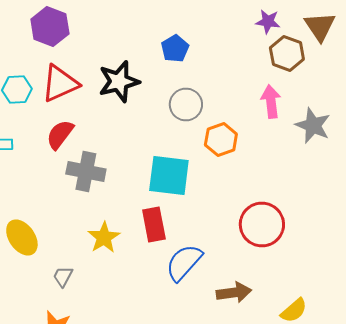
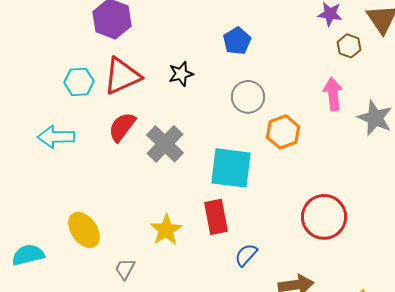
brown hexagon: (287, 54) -> (349, 46), size x0.7
black star: (119, 82) -> (181, 74), size x0.6
gray cross: (86, 172) -> (165, 144), moved, turned 33
blue semicircle: (184, 262) -> (246, 255), size x0.6

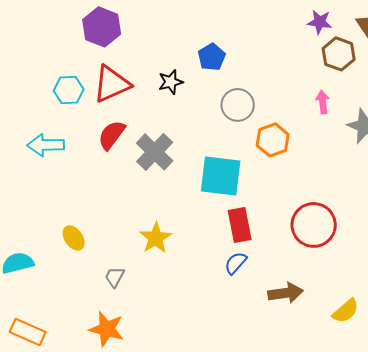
blue pentagon: (237, 41) -> (212, 57), moved
brown hexagon: (349, 46) -> (339, 54), size x1.4
pink arrow: (333, 94) -> (323, 102), size x0.7
red rectangle: (216, 217) -> (240, 225), moved
yellow ellipse: (84, 230) -> (74, 238), size x0.7

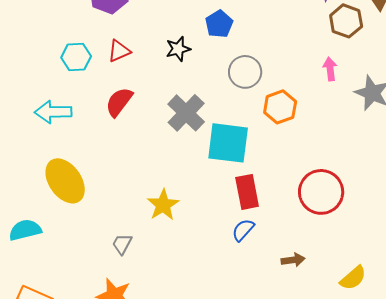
red triangle: (112, 84) -> (119, 51), size x0.6
gray cross: (155, 152) -> (186, 113), moved
yellow ellipse: (74, 238) -> (65, 181), moved, size x1.8
brown arrow: (286, 293) -> (293, 260), size x0.7

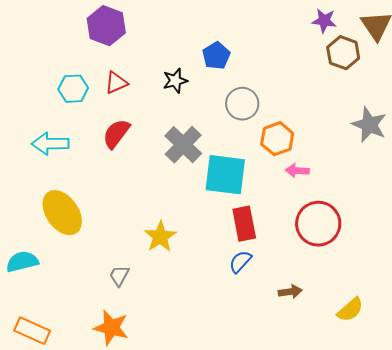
pink arrow: (330, 69) -> (297, 171), moved, turned -80

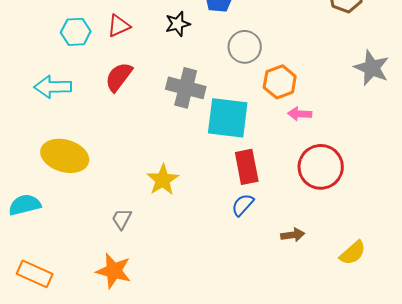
gray cross: (183, 145) -> (186, 88), turned -30
yellow ellipse: (62, 213) -> (65, 156), turned -39

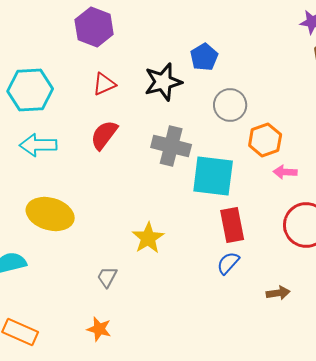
black star: (178, 24) -> (163, 82), size x1.5
cyan hexagon: (76, 32) -> (30, 90), moved, size x1.5
orange star: (114, 271) -> (99, 329), size x0.7

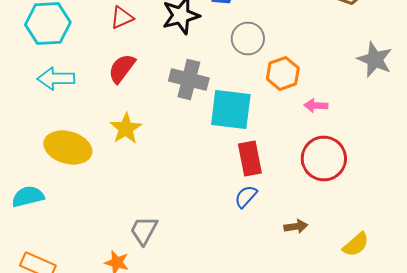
pink arrow: (285, 172) -> (316, 106), moved
yellow star: (148, 238) -> (126, 128), moved
gray trapezoid: (107, 277) -> (144, 230), moved, size x1.4

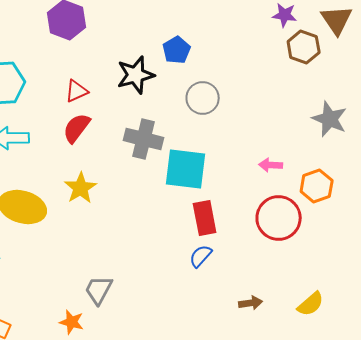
red triangle: (122, 18) -> (77, 91), moved
orange hexagon: (283, 74) -> (317, 186), moved
brown arrow: (296, 226) -> (251, 303), moved

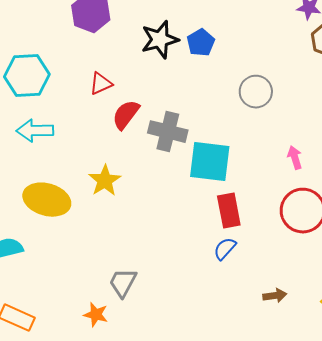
black star: (136, 75) -> (160, 40), moved
gray circle: (203, 98) -> (256, 92), moved
red semicircle: (77, 128) -> (126, 115), moved
pink arrow: (271, 165) -> (295, 158), turned 70

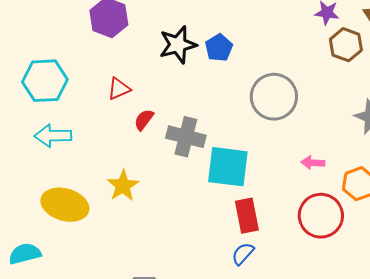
gray circle: (256, 92) -> (274, 97), size x1.4
red semicircle: (126, 115) -> (144, 120), size x0.7
pink arrow: (295, 158) -> (313, 163), turned -70

